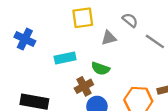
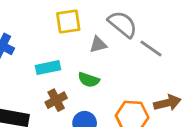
gray semicircle: (130, 20) -> (123, 24), size x1.6
brown cross: (84, 86) -> (56, 100), moved

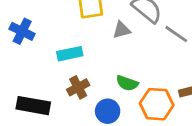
green semicircle: (89, 80) -> (127, 83), moved

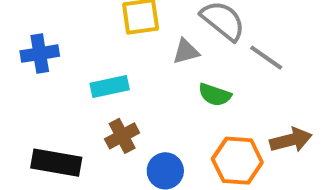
blue cross: (22, 31) -> (40, 54), turned -35
green semicircle: (127, 83) -> (215, 95), moved

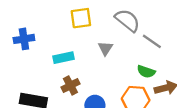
gray triangle: (186, 51) -> (105, 48), moved, turned -42
green semicircle: (215, 95) -> (146, 72), moved

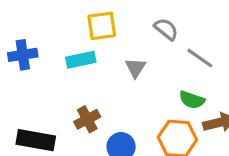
gray semicircle: (127, 20) -> (166, 29), size x0.7
cyan rectangle: (64, 58) -> (81, 60), moved

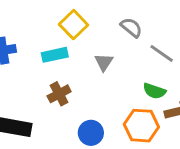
yellow square: (102, 26) -> (74, 25), turned -36
brown cross: (87, 119) -> (59, 94), moved

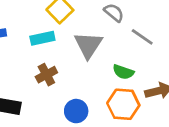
gray triangle: (104, 62) -> (88, 45), size x1.6
green semicircle: (154, 91) -> (123, 72), moved

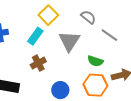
cyan rectangle: (42, 38) -> (35, 36), turned -42

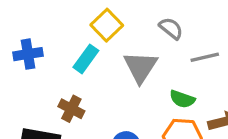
gray line: (109, 35) -> (205, 57), turned -48
brown cross: (38, 63) -> (71, 109), moved, turned -35

